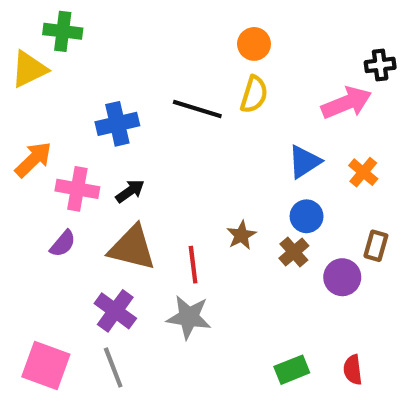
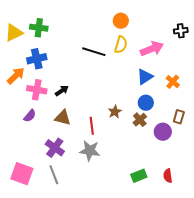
green cross: (63, 31) -> (39, 28), moved
pink arrow: (346, 103) -> (152, 49), moved
blue cross: (117, 124) -> (37, 59), moved
brown triangle: (132, 248) -> (63, 118), size x0.7

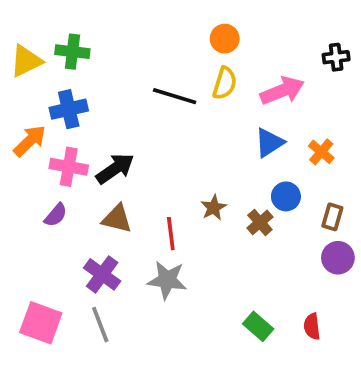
black arrow: (62, 91) -> (115, 169), size x1.5
blue circle: (146, 103) -> (286, 196), moved
purple circle: (163, 132) -> (338, 258), moved
green rectangle: (139, 176) -> (258, 326), turned 63

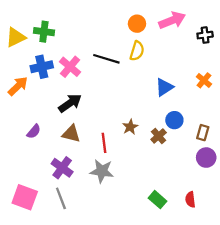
pink arrow: (282, 91) -> (172, 20), moved
orange cross: (321, 152) -> (204, 80), moved
pink cross: (69, 167) -> (70, 67), moved, turned 30

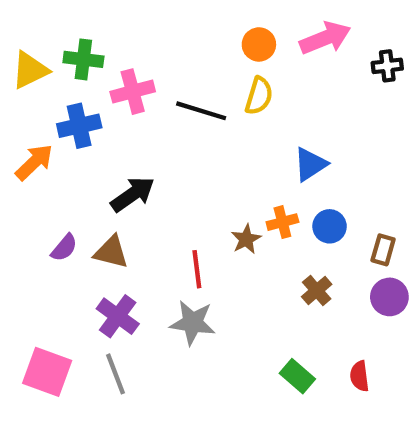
pink cross: (70, 67) -> (133, 92), moved, turned 35
orange cross: (204, 80) -> (282, 222), moved, turned 35
brown triangle: (71, 134) -> (111, 252), moved
brown cross: (159, 136) -> (317, 291), moved

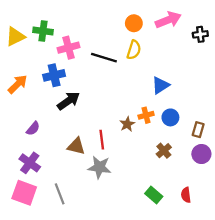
blue cross: (79, 126) -> (54, 75), moved
brown triangle: (111, 252) -> (76, 146), moved
purple cross: (118, 316) -> (30, 163), moved

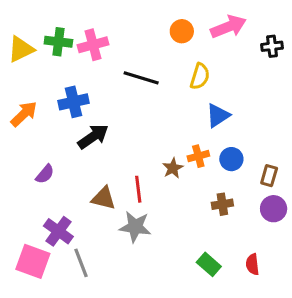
pink cross: (68, 48) -> (93, 45), moved
yellow semicircle: (134, 50) -> (200, 76), moved
brown cross: (164, 151) -> (222, 204), turned 32
purple cross: (30, 163) -> (58, 231), moved

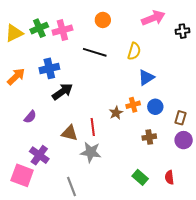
orange circle: (182, 31) -> (103, 20), moved
green cross: (58, 42) -> (39, 28), turned -30
gray line: (81, 263) -> (72, 186), moved

